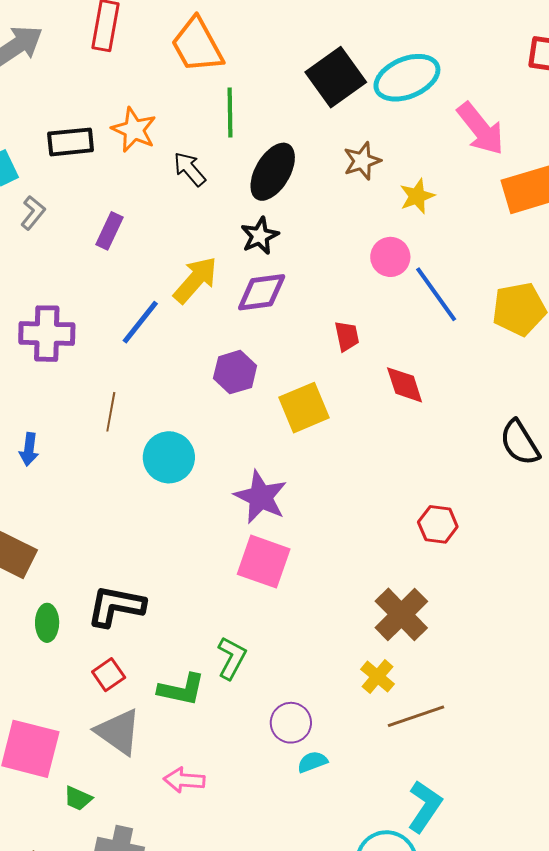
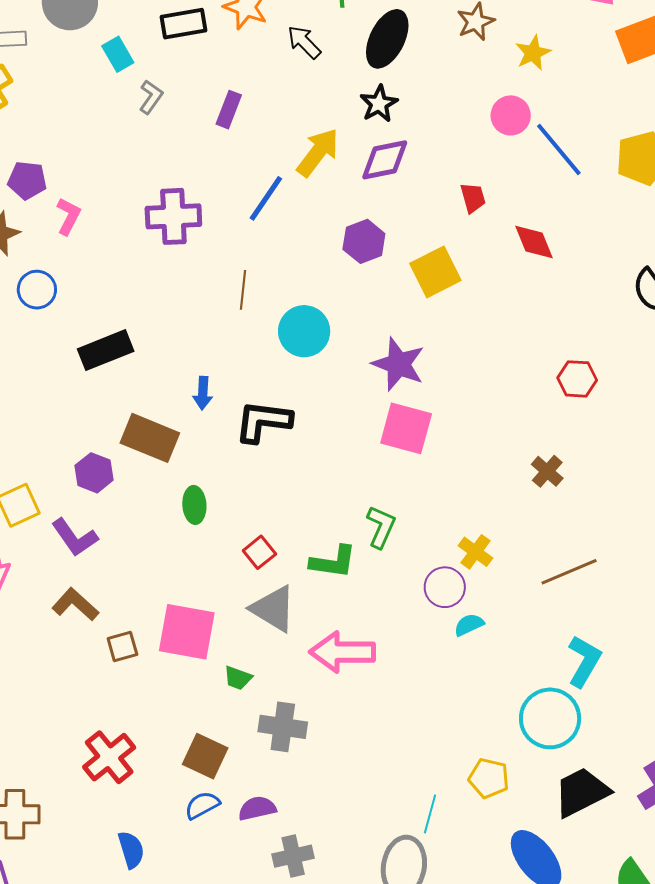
blue arrow: (29, 449) -> (203, 393), moved
black L-shape: (116, 606) -> (263, 421), moved
brown cross: (401, 614) -> (547, 471), size x0.6
yellow cross: (378, 677) -> (476, 552), moved
pink arrow: (184, 780) -> (342, 652), size x1.6

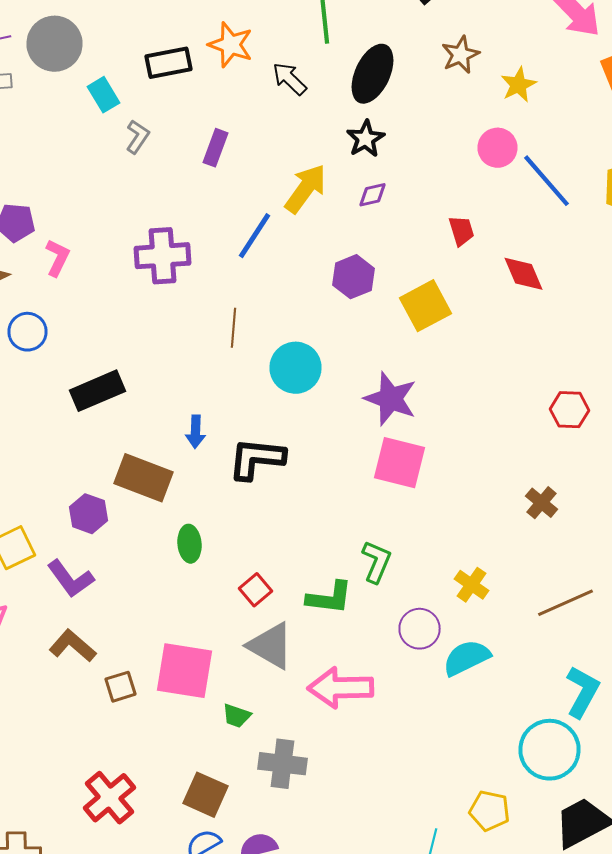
purple diamond: (385, 160) -> (372, 195), size x0.6
purple circle: (445, 587) -> (420, 629), moved
cyan semicircle: (469, 625) -> (466, 658), size x1.6

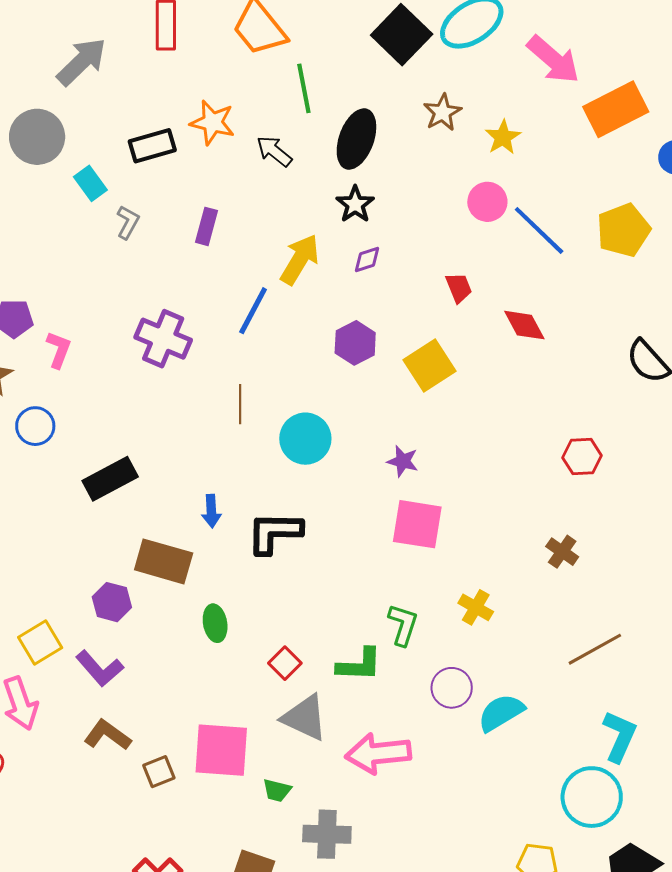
purple cross: (162, 256) -> (163, 339), turned 32
purple star: (390, 399) -> (403, 461), size x0.6
yellow cross: (472, 585) -> (476, 607), moved

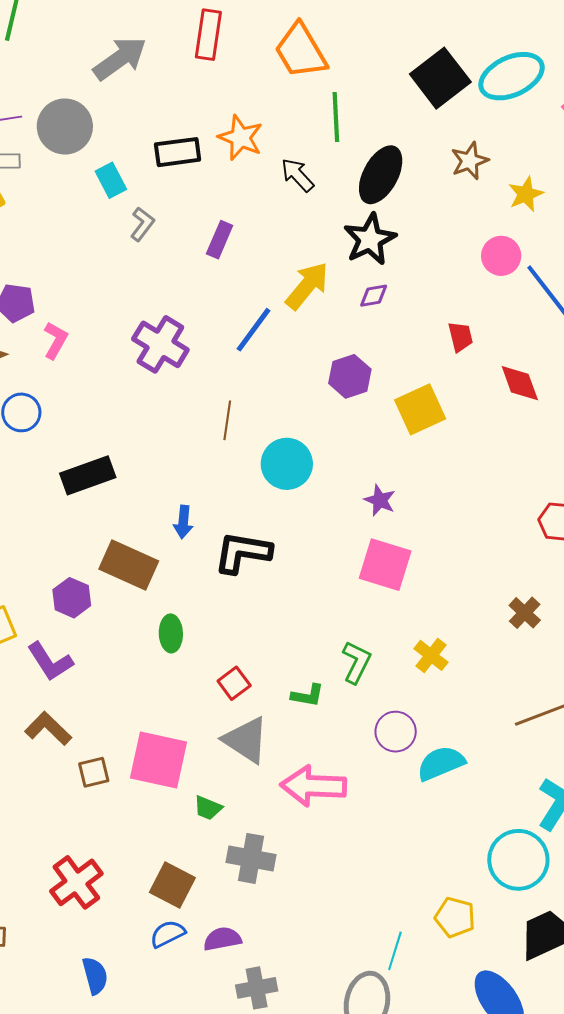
black star: (355, 204) -> (370, 239), size x1.4
green L-shape: (359, 665) -> (308, 695), size x0.7

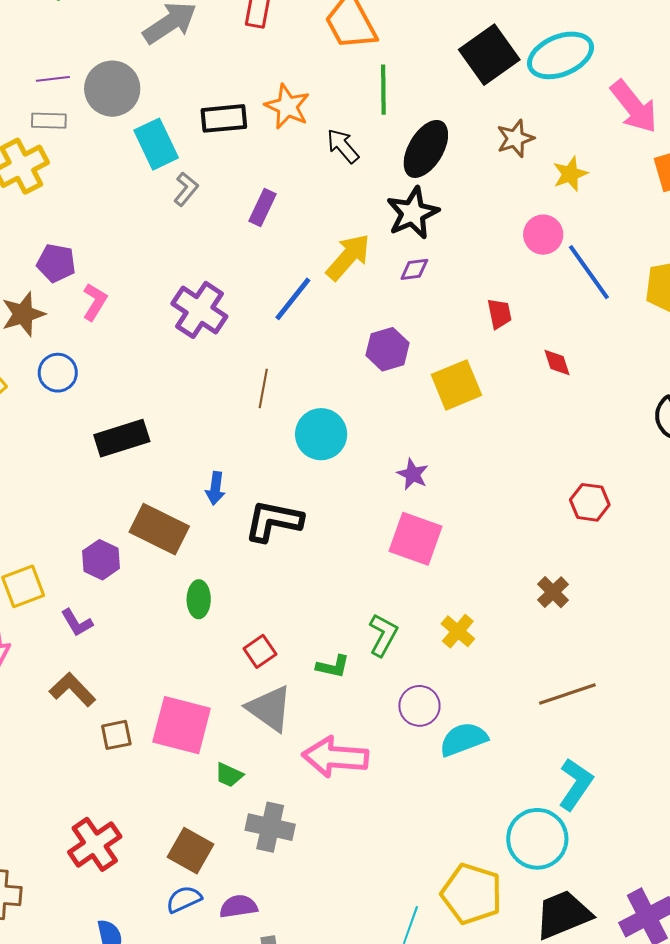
cyan rectangle: (111, 180) -> (156, 144), size x1.4
red diamond: (520, 383) -> (557, 362), size x0.7
purple L-shape: (50, 662) -> (77, 623), size x0.7
yellow pentagon: (455, 917) -> (472, 894), size x1.5

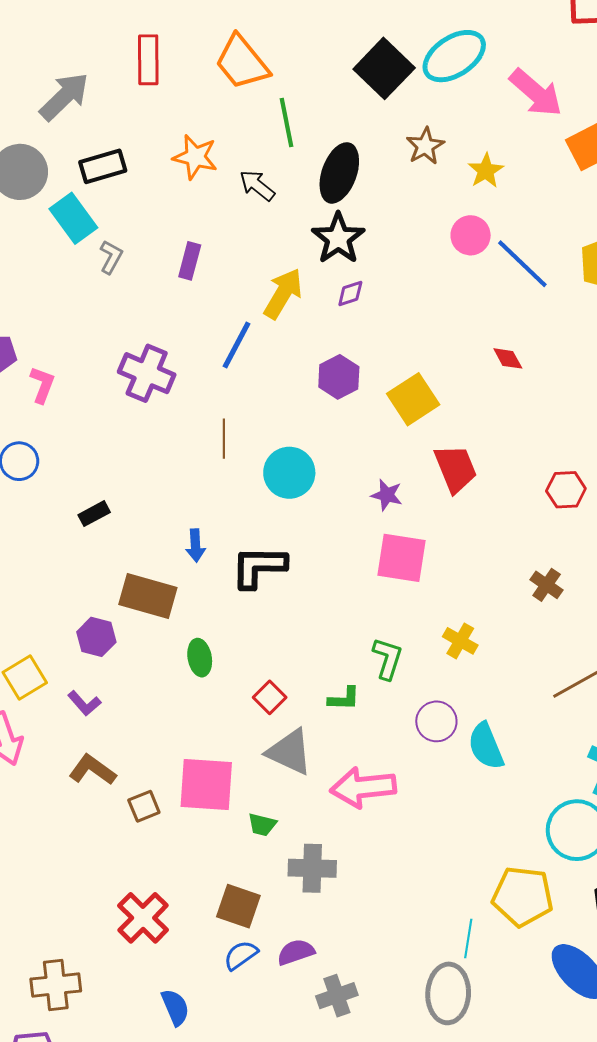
black rectangle: (224, 118) -> (103, 166), moved
red trapezoid: (499, 314) -> (456, 469), moved, size x1.6
black rectangle: (122, 438) -> (94, 514), size x0.6
cyan semicircle: (463, 739) -> (486, 746), turned -81

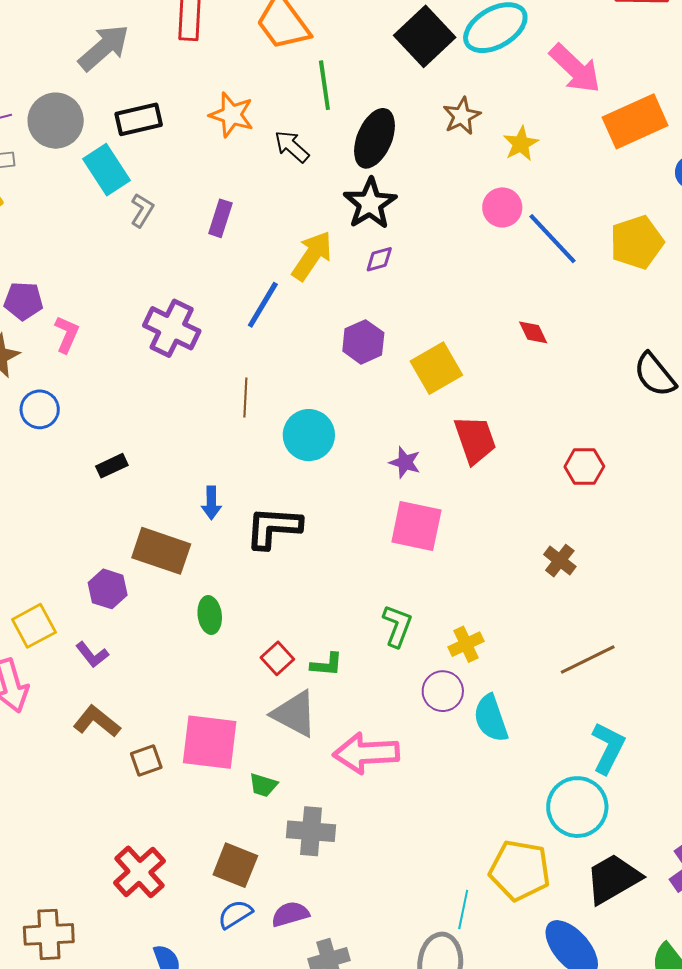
yellow cross: (460, 641) -> (466, 644), moved, turned 32
green L-shape: (344, 699) -> (327, 665), moved

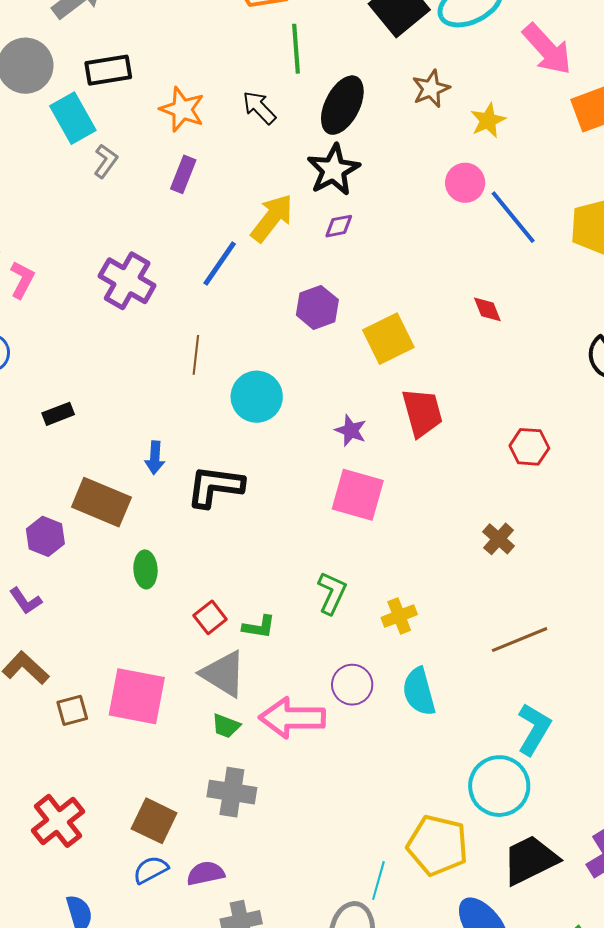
orange star: (231, 115) -> (182, 109), moved
purple circle: (443, 691) -> (352, 685), moved
green trapezoid: (263, 785) -> (226, 726), moved

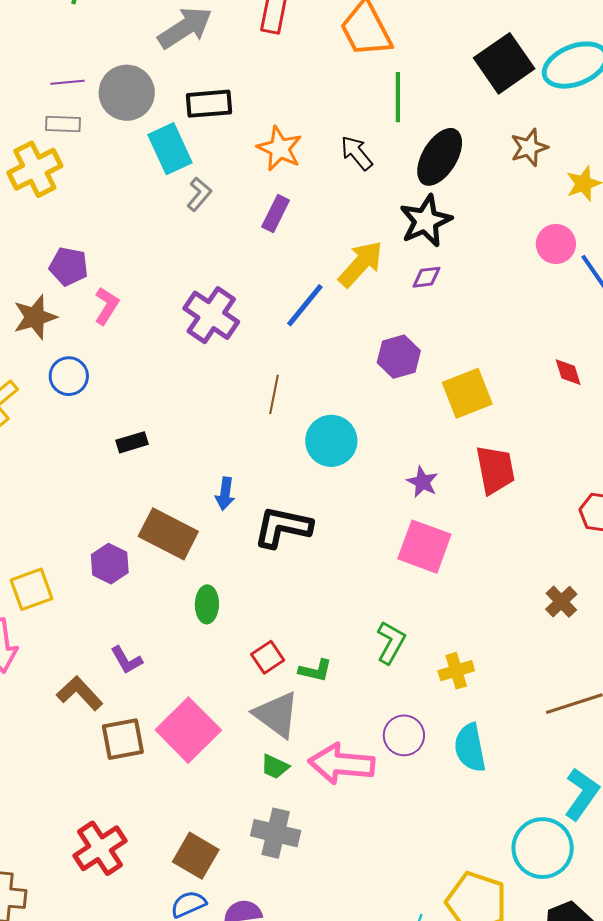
purple L-shape: (26, 601) -> (126, 660), moved
pink square: (137, 696) -> (188, 730), turned 30
brown square: (72, 710) -> (123, 739), size x1.4

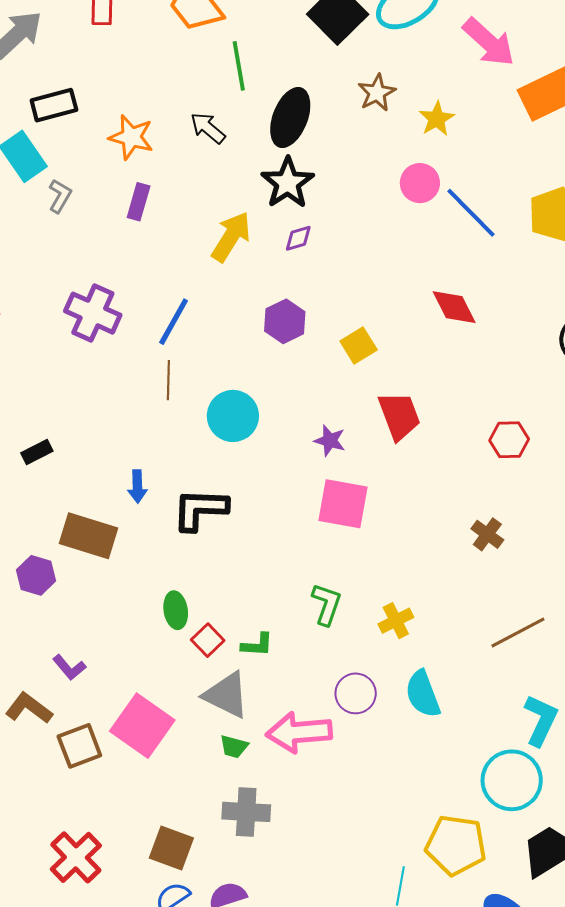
blue line: (305, 305) -> (174, 322), moved
red diamond: (568, 372) -> (454, 307), size x1.5
yellow square: (467, 393) -> (359, 345), size x0.7
green ellipse: (207, 604) -> (176, 610), moved

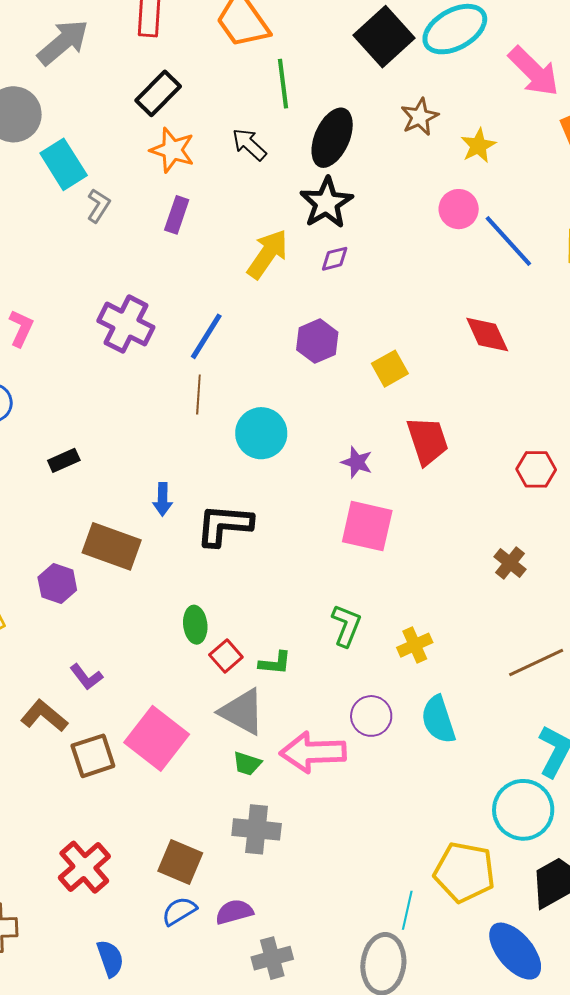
black rectangle: (54, 105) -> (158, 93), moved, turned -33

